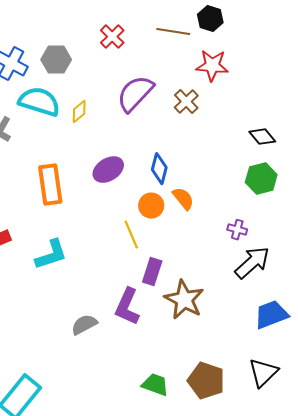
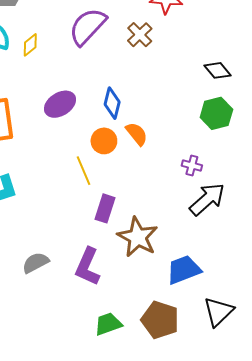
purple L-shape: (127, 307) -> (88, 267), moved
blue trapezoid: (271, 315) -> (184, 270), moved
green trapezoid: (155, 385) -> (108, 324), turned -40

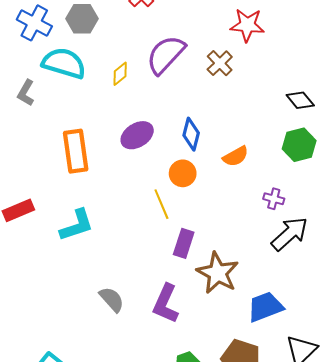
yellow diamond: (30, 45) -> (120, 74), moved
orange semicircle: (137, 134) -> (236, 156), moved, turned 100
gray semicircle: (35, 263) -> (112, 299), turned 76

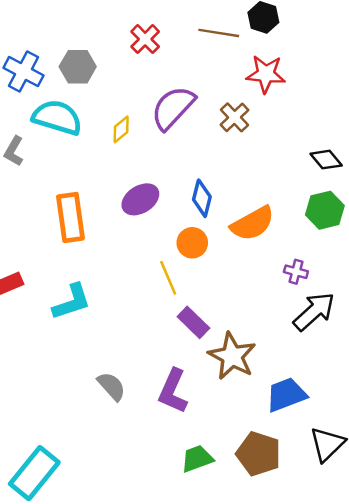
orange semicircle: (236, 156) -> (253, 223), size x1.5
purple rectangle: (184, 243) -> (193, 322), turned -64

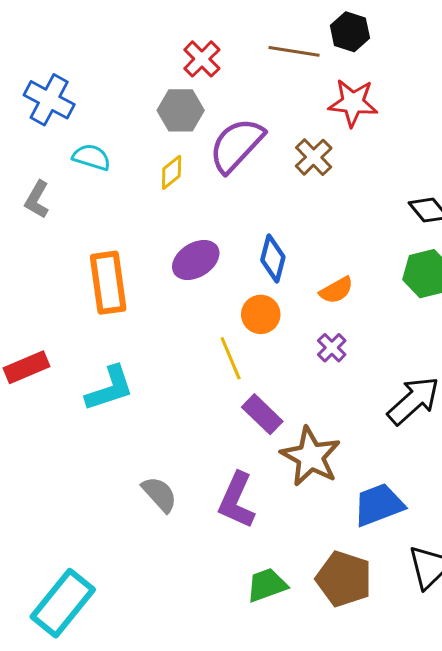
gray hexagon: (78, 67) -> (181, 110), moved
cyan semicircle: (57, 117) -> (91, 157), size x0.6
orange semicircle: (253, 223) -> (336, 290), size x0.6
purple cross: (296, 272) -> (332, 348), moved, turned 30

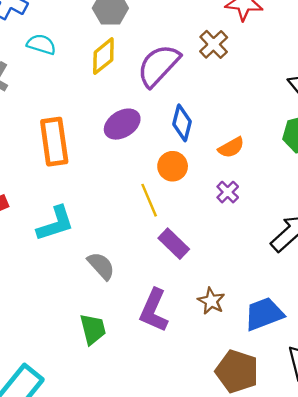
purple semicircle: (237, 145) -> (159, 65), moved
yellow diamond: (172, 172) -> (103, 56), size x1.4
brown star: (311, 456) -> (211, 301), moved, size x0.6
gray semicircle: (159, 494) -> (101, 266), moved
green trapezoid: (267, 585) -> (93, 329), moved, turned 96

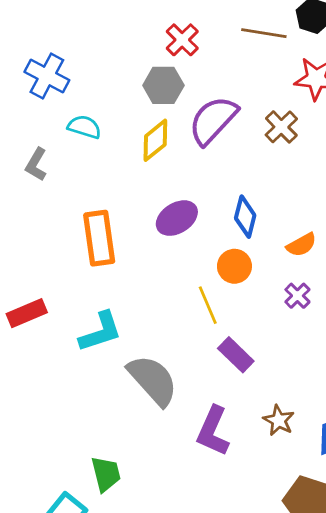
purple semicircle: (159, 65) -> (213, 120), moved
gray semicircle: (101, 266) -> (153, 380), size x1.6
green trapezoid: (93, 329) -> (106, 474), moved

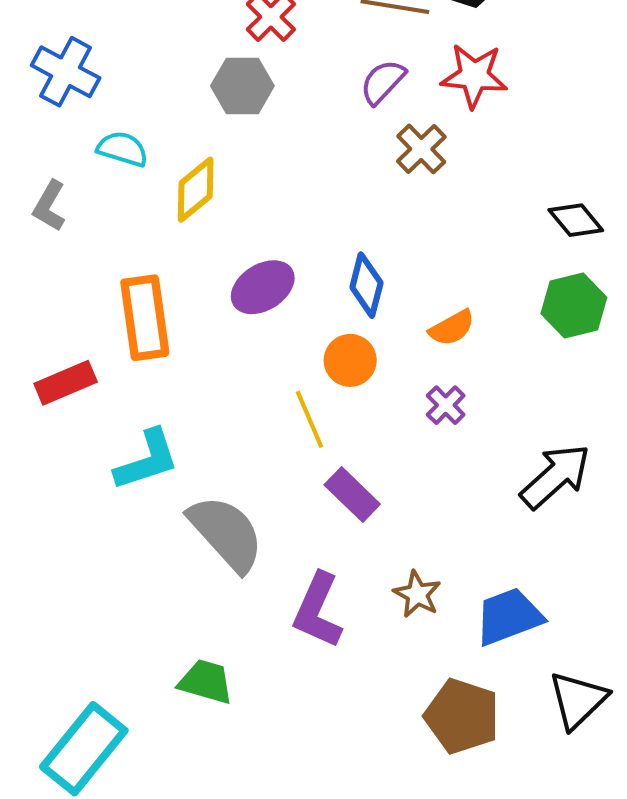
purple semicircle: (213, 120) -> (383, 82), moved, size x0.6
yellow diamond: (155, 140) -> (196, 190), moved
red rectangle: (27, 313) -> (66, 383), moved
green trapezoid: (106, 474) -> (206, 682), moved, turned -60

